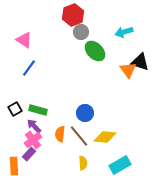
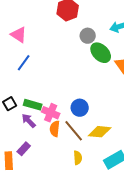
gray circle: (81, 32) -> (88, 36), moved
green ellipse: (95, 51) -> (101, 53), moved
pink cross: (33, 140) -> (51, 113), moved, turned -30

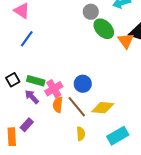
pink cross: (51, 113) -> (54, 89), turned 36

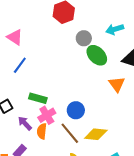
orange triangle: (126, 41) -> (117, 84), moved
green rectangle: (36, 81) -> (38, 98), moved
orange semicircle: (58, 105) -> (42, 131), moved

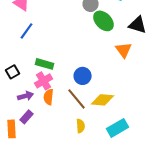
pink cross: (47, 115) -> (44, 81), moved
purple arrow: (25, 123) -> (26, 96), moved, turned 119

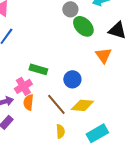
green rectangle: (45, 64) -> (38, 69), moved
blue circle: (83, 76) -> (72, 79), moved

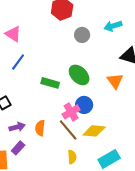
green ellipse: (83, 26) -> (79, 75), moved
green rectangle: (38, 69) -> (50, 83), moved
pink cross: (23, 86) -> (71, 112), moved

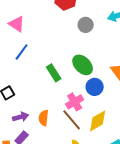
green rectangle: (50, 83) -> (54, 73), turned 42
blue circle: (84, 105) -> (95, 87), moved
yellow diamond: (94, 131) -> (98, 121), turned -35

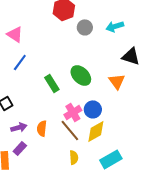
gray circle: (86, 25) -> (85, 27), moved
blue circle: (95, 87) -> (93, 109), moved

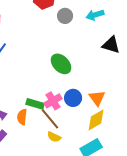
orange triangle: (117, 81) -> (97, 98), moved
green rectangle: (52, 83) -> (35, 104), moved, turned -42
yellow diamond: (96, 131) -> (96, 120), moved
yellow semicircle: (74, 157) -> (54, 137), moved, turned 120

